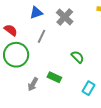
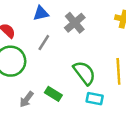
green semicircle: (78, 57) -> (84, 73), size x1.5
cyan rectangle: (89, 88) -> (95, 99), moved, turned 64

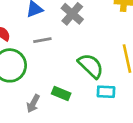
gray line: (44, 43) -> (42, 40), turned 56

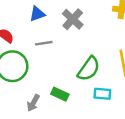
green semicircle: (91, 66) -> (89, 69), turned 80

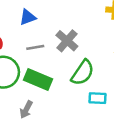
gray cross: (73, 19) -> (67, 41), moved
green rectangle: (60, 94) -> (38, 80), moved, size x1.5

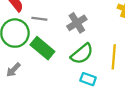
gray line: (35, 47) -> (39, 19), moved
gray arrow: (26, 110) -> (13, 70), moved

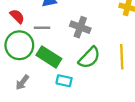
gray cross: (77, 23) -> (80, 27), turned -30
cyan rectangle: (88, 79) -> (64, 81), moved

